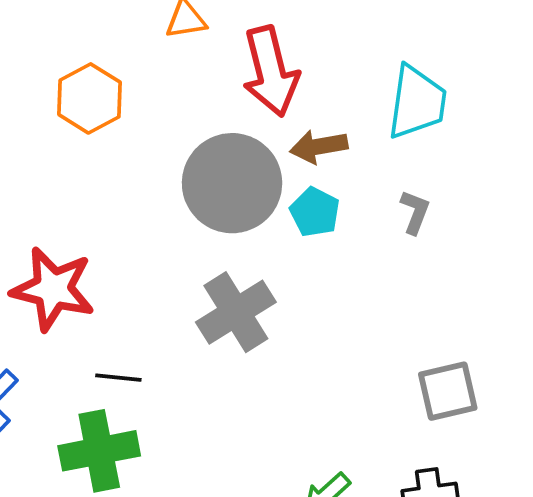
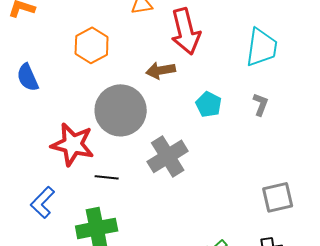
brown arrow: (319, 147) -> (161, 70), moved
gray circle: (232, 183) -> (121, 110), moved
black line: (118, 378) -> (107, 177), moved

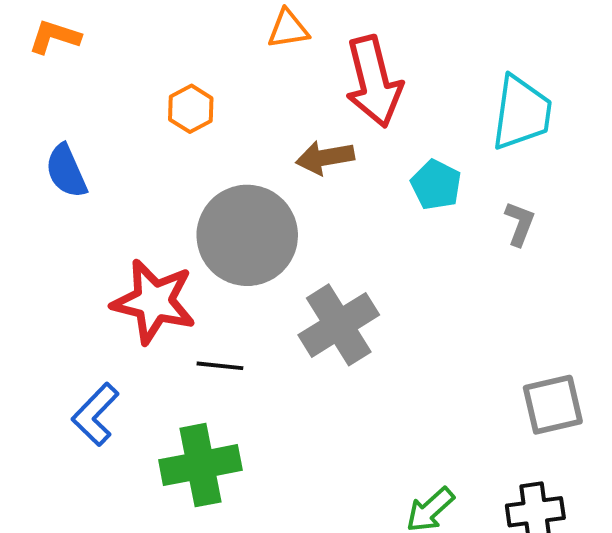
orange hexagon: (92, 45) -> (191, 109), size x0.7
cyan pentagon: (209, 104) -> (436, 185), moved

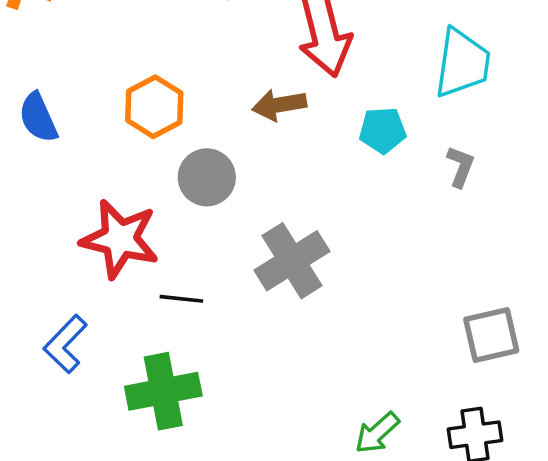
orange hexagon: (191, 109) -> (154, 107), moved, size x1.4
cyan pentagon: (436, 185) -> (383, 130), turned -30
gray circle: (247, 235) -> (207, 177), size x0.6

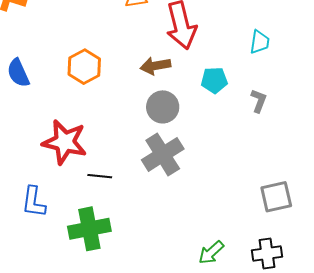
cyan trapezoid: (462, 63) -> (260, 42), size x0.6
gray circle: (207, 177) -> (163, 107), moved
blue L-shape: (65, 344) -> (34, 202), turned -36

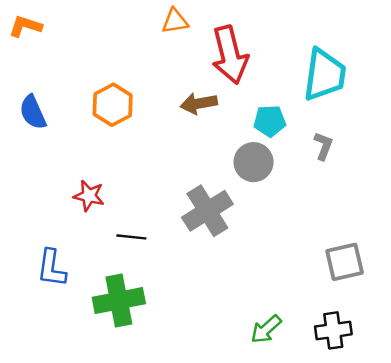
cyan trapezoid: (260, 42) -> (325, 75), size x1.8
gray circle: (163, 107) -> (254, 162), moved
red star: (65, 142) -> (89, 196), size x0.6

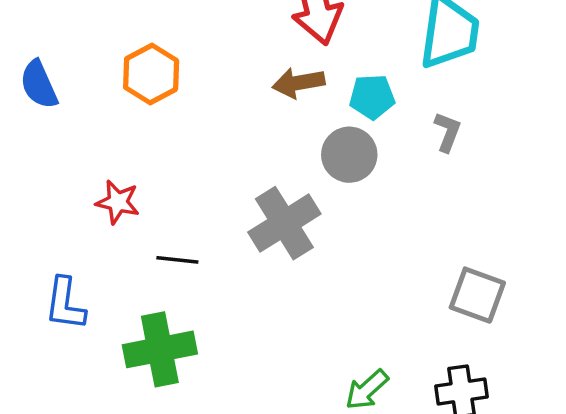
brown arrow: (199, 104) -> (298, 83), moved
gray square: (345, 262) -> (477, 295), turned 33

